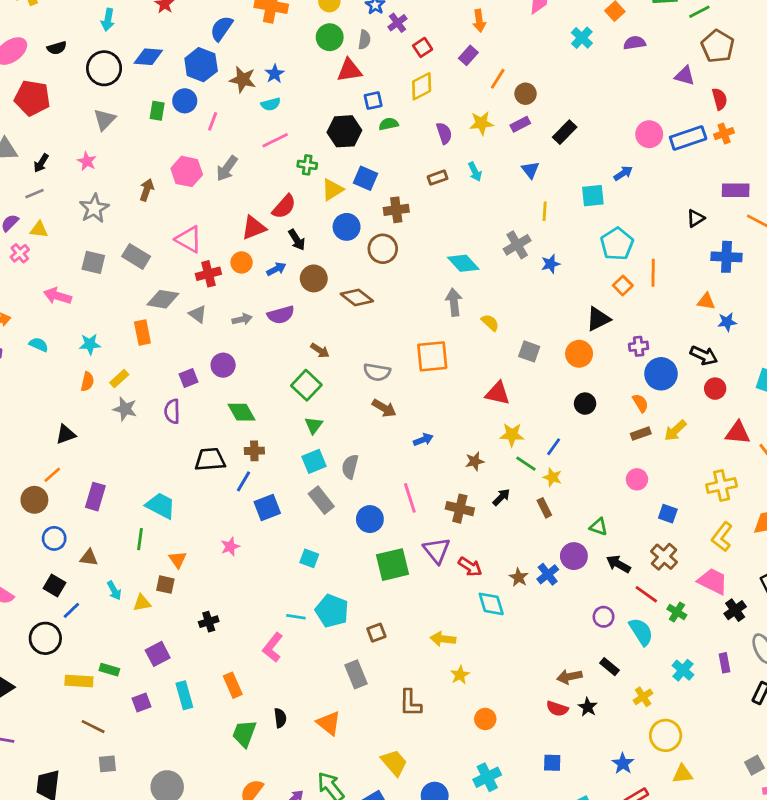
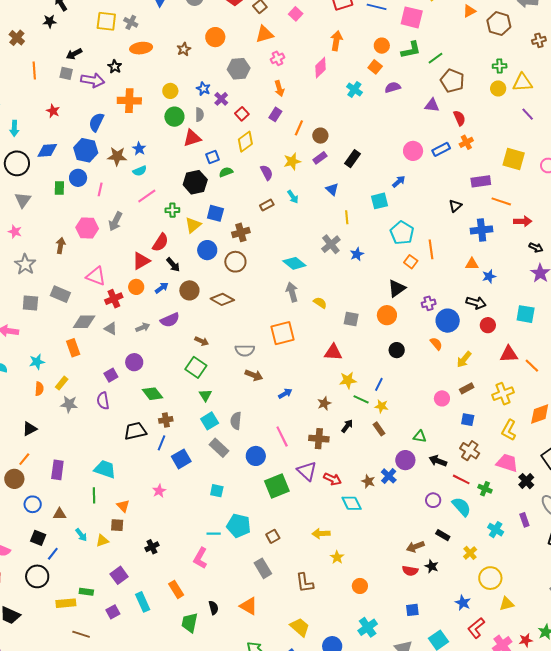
blue rectangle: (688, 138) -> (441, 149), size x0.7
brown rectangle: (641, 434) -> (467, 388), moved

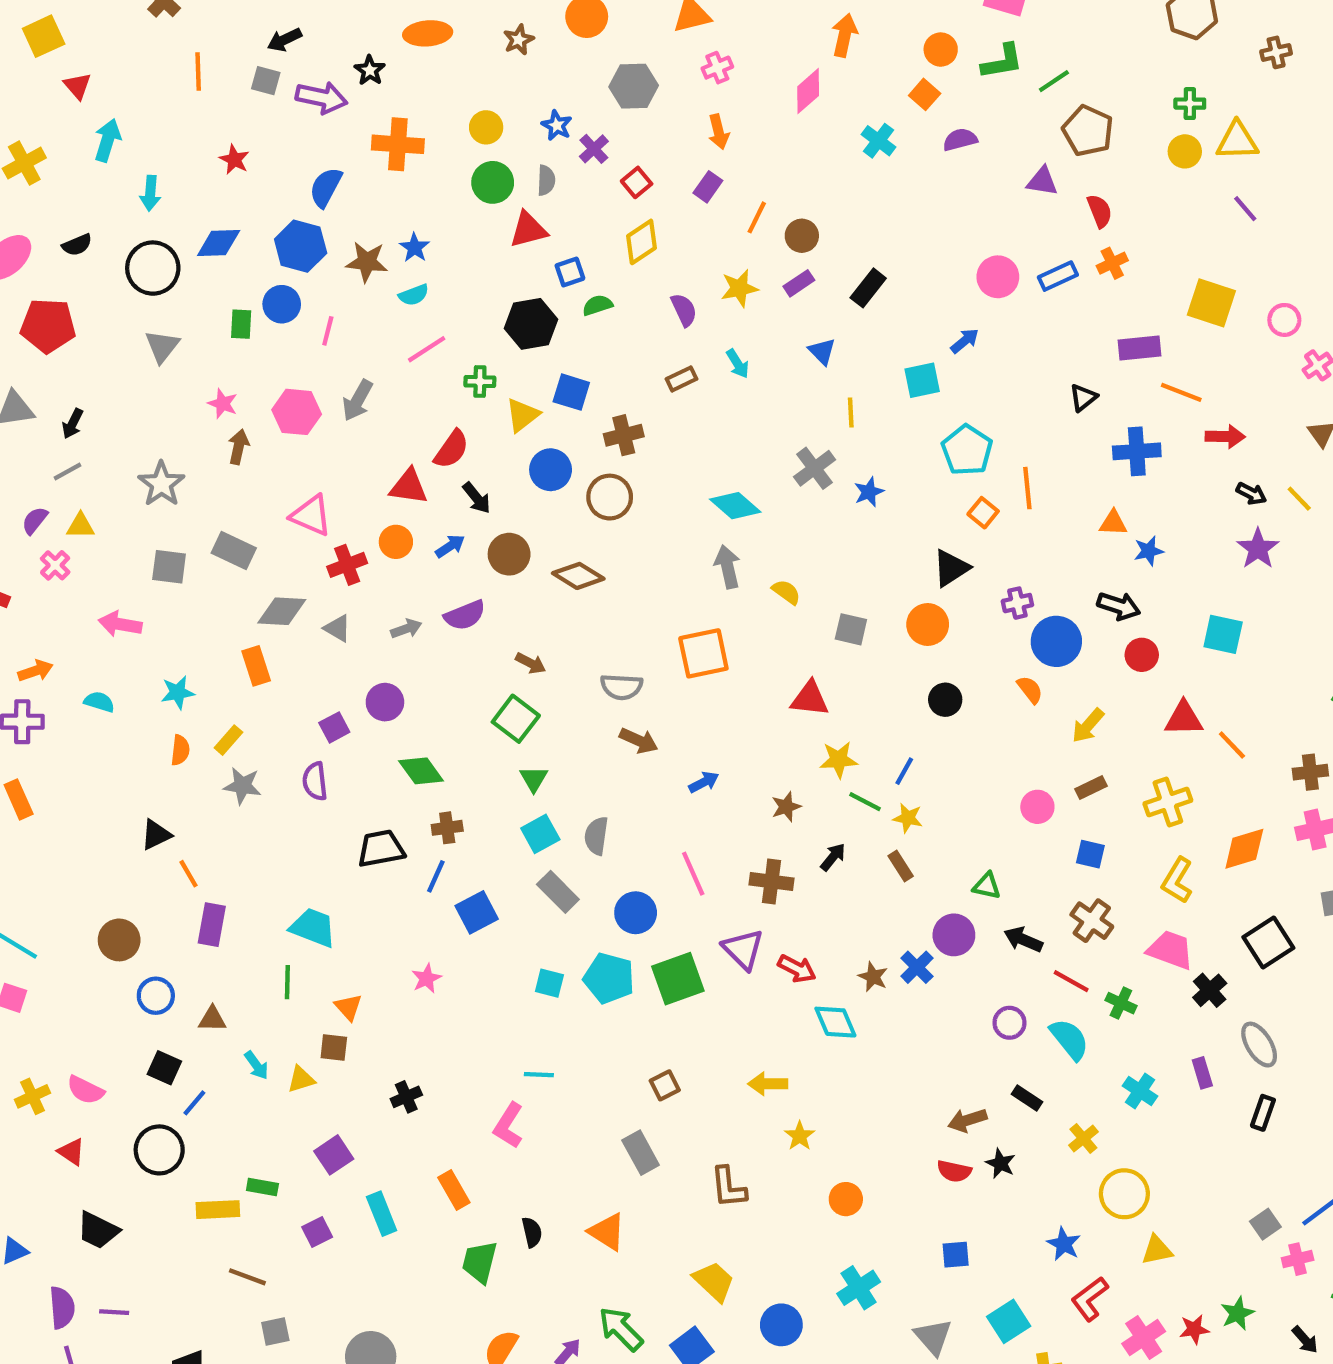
pink star: (15, 232) -> (223, 404), moved
red triangle: (141, 261) -> (409, 487), turned 36
orange line: (24, 459) -> (189, 874), moved, turned -72
cyan pentagon: (239, 526) -> (609, 978), moved

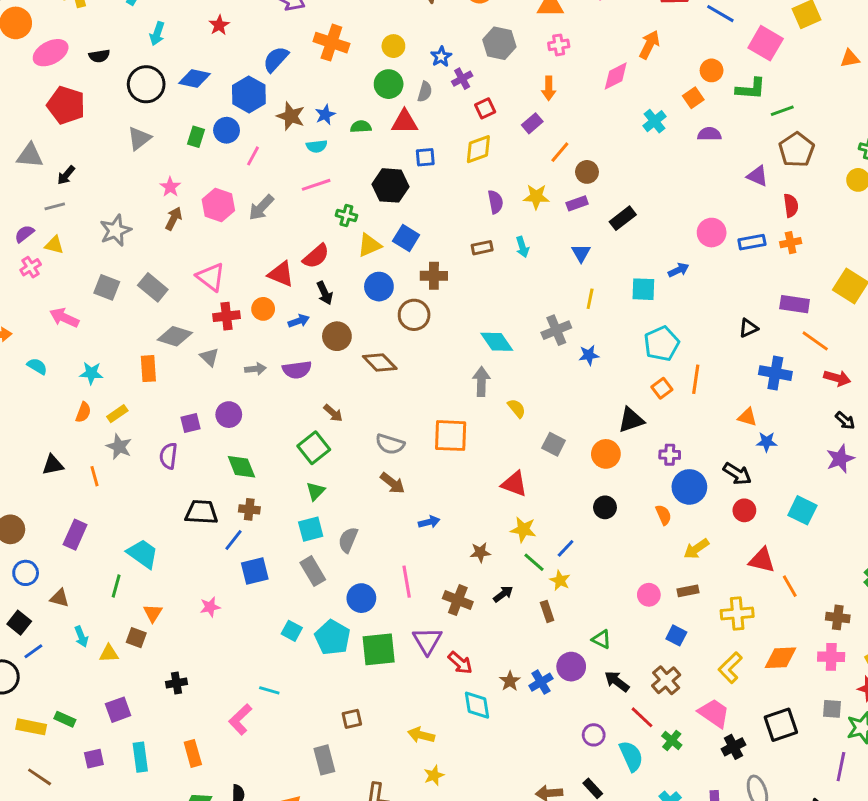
green semicircle: (597, 305) -> (361, 127), moved
orange line: (189, 874) -> (94, 476), moved

